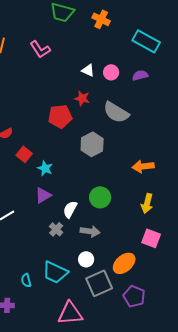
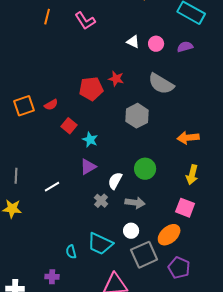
red star: (82, 98) -> (116, 79), moved
red pentagon: (60, 116) -> (91, 89), moved
pink square: (151, 238) -> (185, 208), moved

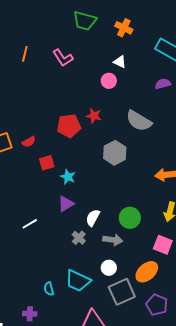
white triangle: (133, 42) -> (120, 62), moved
pink circle: (156, 44) -> (109, 81), moved
red square: (69, 126) -> (47, 163), turned 35
green circle: (145, 169) -> (130, 218), moved

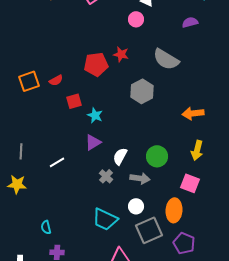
orange ellipse: (147, 272) -> (174, 210), turned -45
cyan semicircle: (49, 289) -> (46, 227), moved

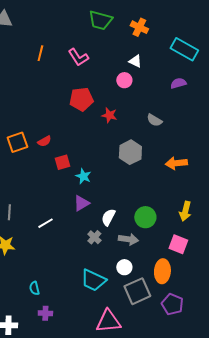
gray semicircle: (166, 59) -> (154, 120), size x0.6
red pentagon: (96, 64) -> (81, 99), moved
orange arrow: (193, 113) -> (176, 163), moved

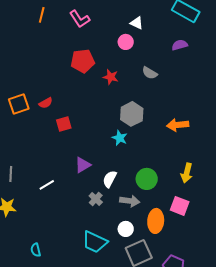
gray semicircle: (154, 120) -> (150, 73), moved
cyan star: (83, 176) -> (120, 138), moved
orange ellipse: (162, 271) -> (156, 221), moved

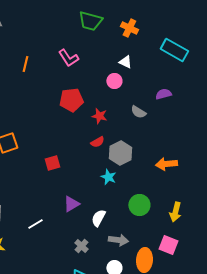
orange line: (42, 15) -> (25, 64), moved
purple semicircle: (180, 45) -> (163, 94), moved
red semicircle: (46, 103) -> (97, 142), moved
green circle: (147, 179) -> (139, 205), moved
gray cross: (96, 199) -> (81, 246), moved

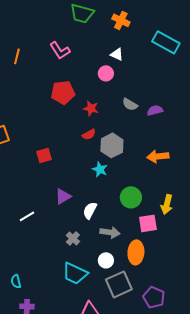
purple semicircle: (163, 94) -> (155, 110), moved
pink square: (168, 245) -> (148, 223), moved, turned -30

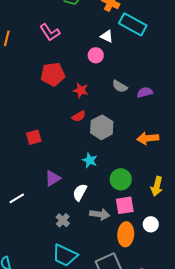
cyan rectangle: (166, 42) -> (133, 24), moved
cyan star: (100, 169) -> (90, 160), moved
pink square: (148, 223) -> (125, 205), moved
white circle: (106, 260) -> (151, 224), moved

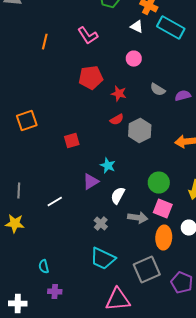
white triangle: (107, 36) -> (137, 27), moved
cyan star: (90, 160) -> (108, 166), moved
pink square: (125, 205) -> (163, 209), turned 30

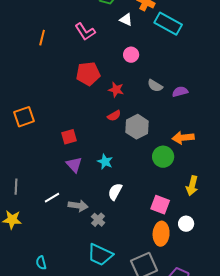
white triangle: (137, 27) -> (126, 20), moved
purple triangle: (91, 182) -> (74, 165), moved, turned -42
green circle: (159, 183) -> (163, 157), moved
gray arrow: (138, 218) -> (78, 206), moved

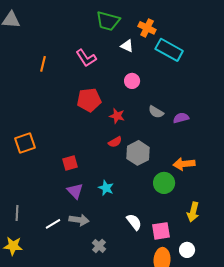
white semicircle: (115, 192) -> (134, 222), moved, turned 114
pink square: (160, 205) -> (161, 231), turned -30
gray arrow: (78, 206) -> (79, 220), moved

